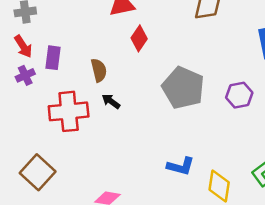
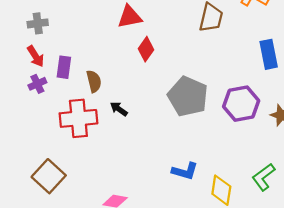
brown semicircle: (99, 70) -> (94, 81), moved
purple hexagon: (239, 95) -> (241, 104), size x1.4

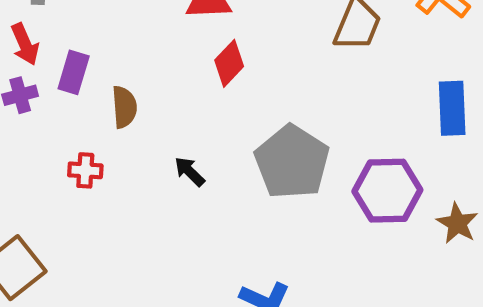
black arrow: (119, 109) -> (190, 172), moved
red cross: (78, 118) -> (85, 170), size x0.5

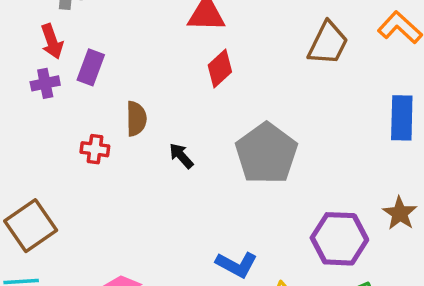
brown semicircle: (124, 107) -> (136, 119), moved
purple hexagon: (387, 191) -> (339, 239), moved

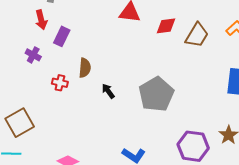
red diamond: (220, 68) -> (166, 26), moved, turned 30
purple cross: (45, 83) -> (33, 55), moved, turned 35

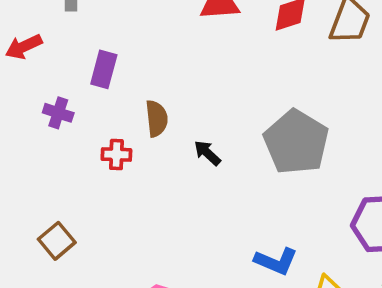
red arrow: (41, 20) -> (24, 47), moved, turned 90
brown square: (20, 123) -> (57, 241), size x0.7

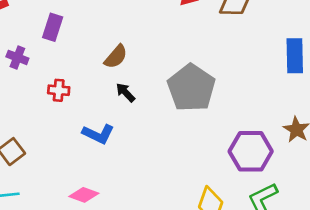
brown semicircle: (157, 119) -> (116, 57), moved, turned 44
blue L-shape: (276, 261) -> (98, 134), moved

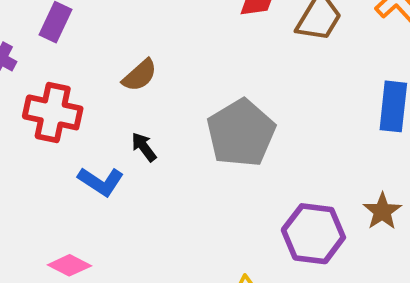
red cross: (59, 90) -> (53, 112), size x1.8
black arrow: (126, 92) -> (144, 147), moved

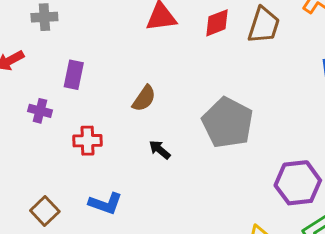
red cross: (53, 112) -> (87, 141), size x0.7
blue L-shape: (101, 181) -> (105, 203), moved

